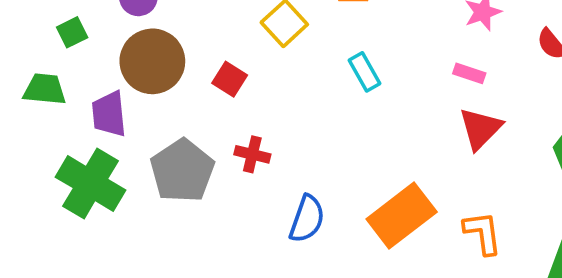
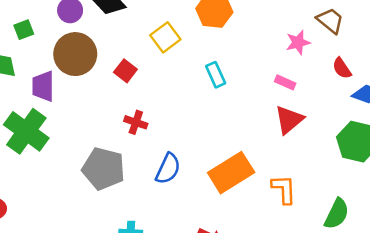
gray pentagon: (182, 171) -> (104, 169), moved, turned -30

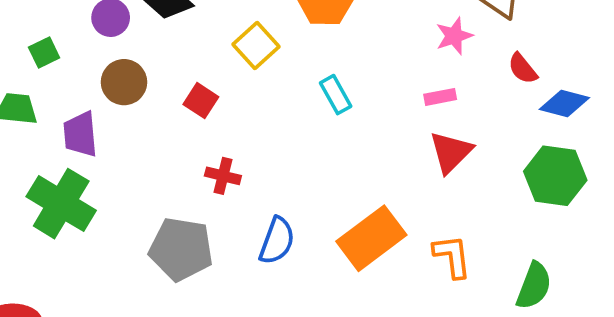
brown circle: (75, 54) -> (124, 82), size x0.7
pink rectangle: (285, 82) -> (440, 97), turned -30

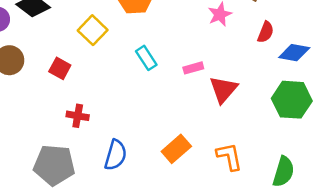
red semicircle: (523, 69) -> (266, 32), turned -115
pink rectangle: (440, 97) -> (193, 68), moved
orange rectangle: (371, 238) -> (176, 149), size x0.7

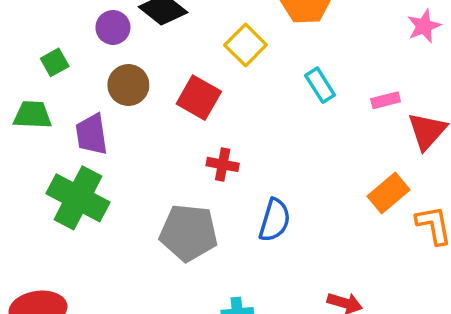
red square: (60, 68) -> (199, 98), size x1.4
orange rectangle: (176, 149) -> (389, 193), moved

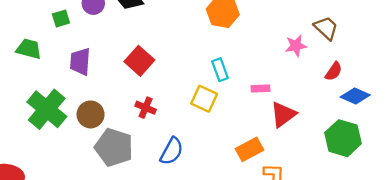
yellow square: (246, 45) -> (204, 99), moved, turned -32
green square: (55, 62) -> (61, 18), moved
brown circle: (128, 85) -> (91, 114), moved
purple trapezoid: (92, 134) -> (80, 62), moved

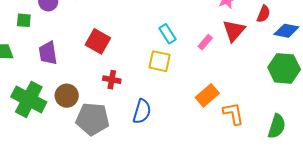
green square: (61, 18) -> (24, 20), turned 35
pink rectangle: (261, 89) -> (205, 42), turned -35
red triangle: (283, 114) -> (234, 31), moved

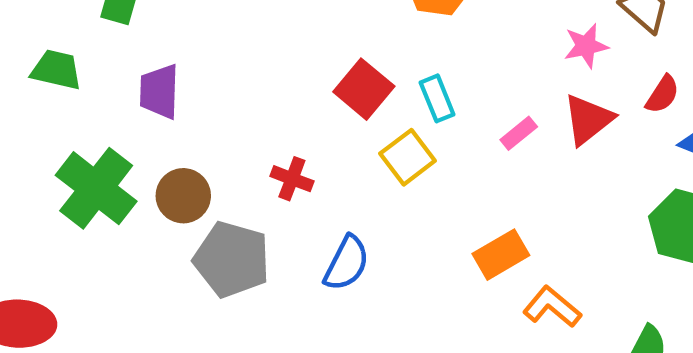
red square: (98, 41) -> (364, 89), moved
yellow square: (160, 61) -> (408, 157), turned 30
orange L-shape: (233, 114) -> (552, 307), turned -50

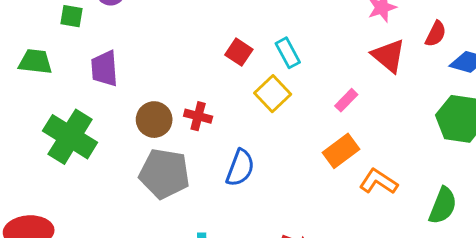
red square: (364, 89) -> (239, 52), size x0.7
red triangle: (588, 120) -> (389, 56), turned -36
pink rectangle: (519, 133) -> (346, 100), moved
brown circle: (183, 196) -> (154, 120), moved

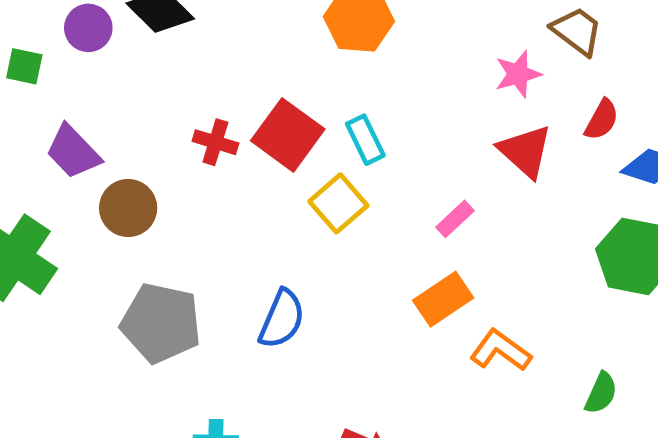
red square: (239, 52) -> (288, 135), size x1.6
purple trapezoid: (104, 68) -> (73, 152), turned -42
red cross: (198, 116) -> (215, 142), moved
brown circle: (154, 120) -> (128, 208), moved
green semicircle: (443, 206) -> (601, 393), size x0.7

